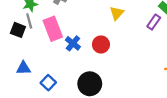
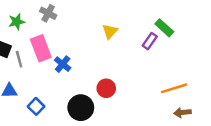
gray line: (29, 21) -> (19, 59), moved
red circle: (101, 44) -> (106, 88), moved

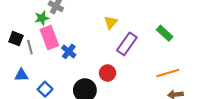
green star: (17, 22) -> (42, 18), moved
green rectangle: (164, 28) -> (165, 33), moved
purple rectangle: (150, 41) -> (127, 44), moved, size x1.5

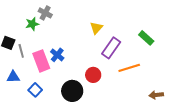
pink rectangle: (49, 37) -> (41, 61), moved
orange line: (168, 73) -> (129, 68), moved

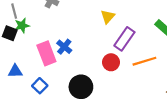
green star: (32, 24) -> (22, 26), moved
gray line: (21, 51) -> (14, 11), moved
red circle: (93, 75) -> (111, 62), moved

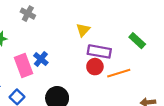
purple rectangle: (124, 39) -> (99, 51), turned 65
red circle: (111, 62) -> (95, 67), moved

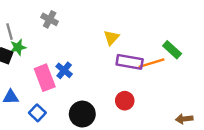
red circle: (95, 67) -> (125, 101), moved
orange line: (119, 73) -> (151, 63), moved

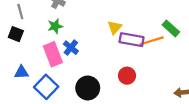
yellow triangle: (111, 38) -> (115, 27), moved
green star: (18, 47) -> (55, 26), moved
blue square: (37, 113) -> (46, 87), size x1.5

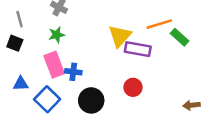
yellow triangle: (115, 27) -> (120, 36), size x1.5
orange line: (152, 41) -> (159, 24), moved
blue cross: (71, 48) -> (73, 72), moved, turned -32

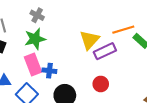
green star: (57, 35) -> (35, 39), size x1.5
purple rectangle: (138, 49) -> (105, 51), turned -35

